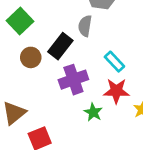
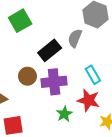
brown circle: (31, 57) -> (27, 76), moved

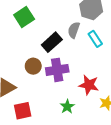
cyan rectangle: (93, 75) -> (95, 39), moved
green star: (64, 114) -> (67, 107), moved

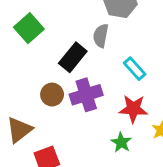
cyan rectangle: (95, 39) -> (135, 69), moved
green star: (67, 107) -> (121, 142), moved

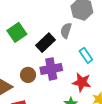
green square: (29, 28) -> (17, 32), moved
brown circle: (52, 95) -> (28, 75), moved

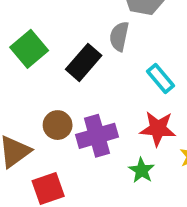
purple cross: (51, 69) -> (97, 136), moved

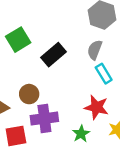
gray semicircle: (119, 36) -> (95, 50), moved
purple cross: (97, 136) -> (44, 119), moved

